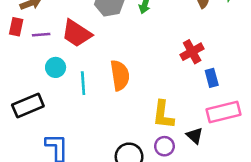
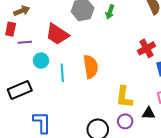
purple line: (41, 35) -> (25, 42), moved
black triangle: (195, 136) -> (148, 113), turned -40

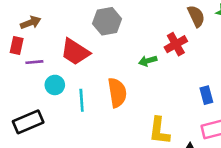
green arrow: (110, 12) -> (148, 61), moved, turned 56
red cross: (146, 48) -> (176, 44), moved

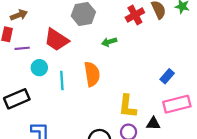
red cross: (176, 44) -> (135, 15), moved
green arrow: (148, 61) -> (109, 42), moved
blue rectangle: (206, 95) -> (167, 76), turned 56

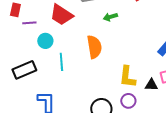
cyan line: (62, 81) -> (61, 62), moved
black triangle: (153, 124) -> (151, 85), moved

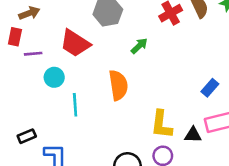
green arrow: (110, 17) -> (139, 46), turned 152
black rectangle: (24, 70) -> (27, 136), moved, size x0.6

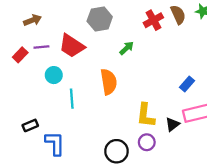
red rectangle: (15, 37) -> (20, 55), moved, turned 32
purple line: (33, 54) -> (41, 47), moved
black triangle: (193, 135) -> (172, 124), turned -40

